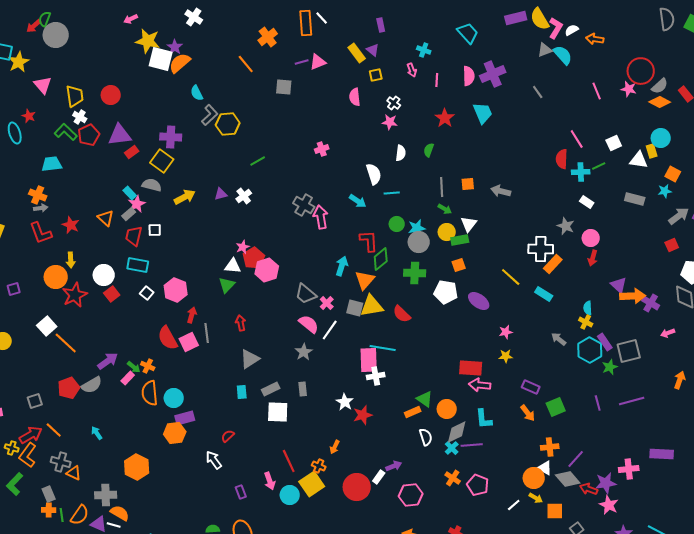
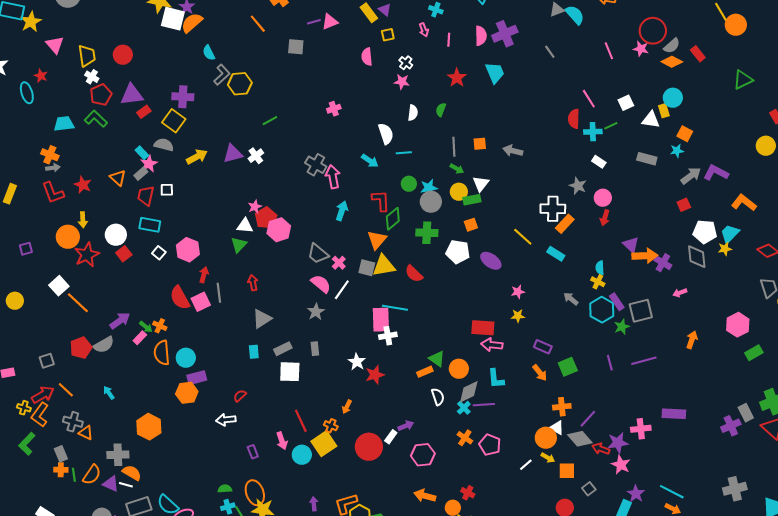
green L-shape: (66, 132) -> (96, 119), moved
purple triangle: (221, 194) -> (233, 154), size x1.5
cyan arrow: (342, 266) -> (342, 211), moved
white arrow: (214, 460) -> (226, 420), turned -60

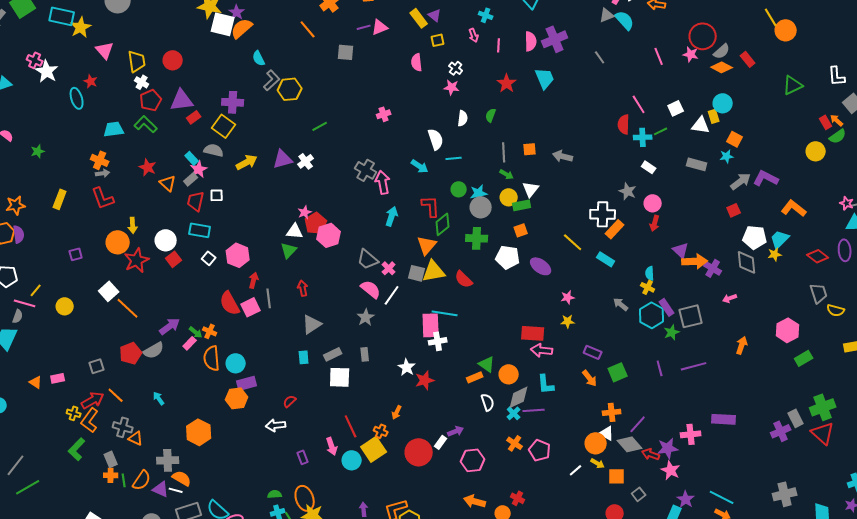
red star: (83, 185) -> (148, 167), moved

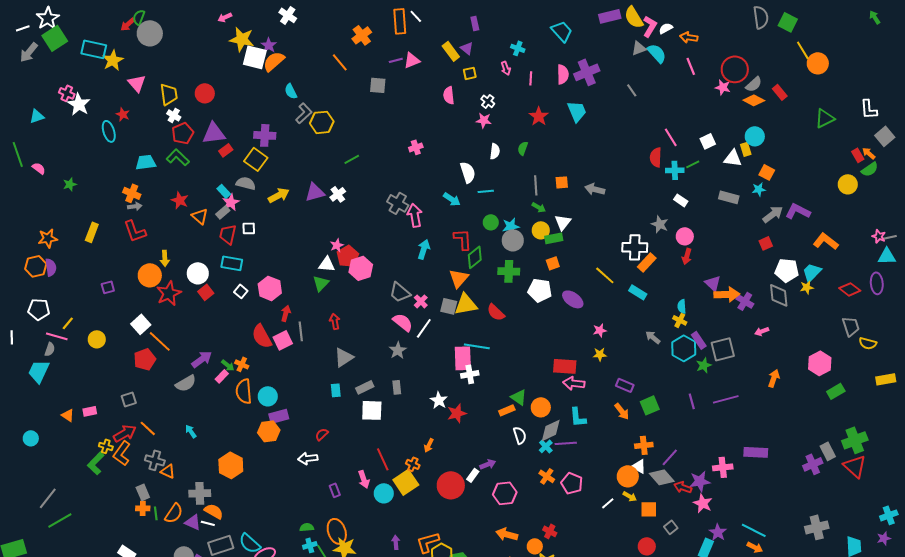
pink line: (659, 56) -> (691, 66), moved
red pentagon: (131, 353) -> (145, 359), moved
green L-shape: (77, 449) -> (96, 463), moved

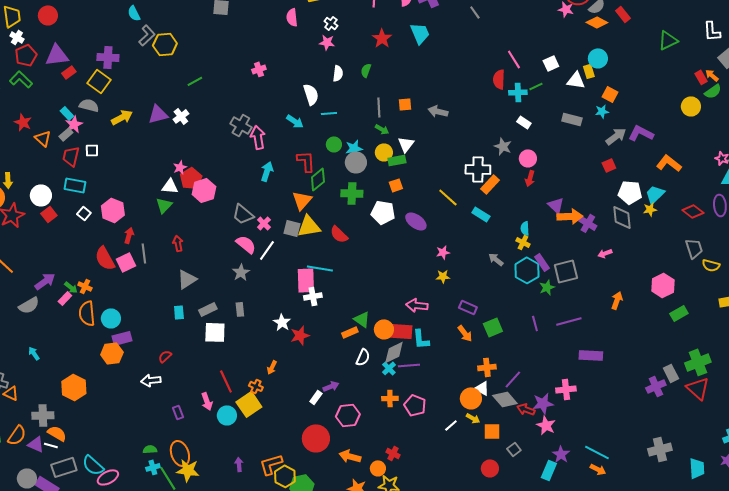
red rectangle: (565, 366) -> (401, 331), moved
white semicircle: (520, 435) -> (363, 357), turned 42
purple rectangle: (756, 452) -> (591, 355), moved
orange cross: (547, 476) -> (390, 398), turned -35
red circle: (451, 485) -> (316, 438), moved

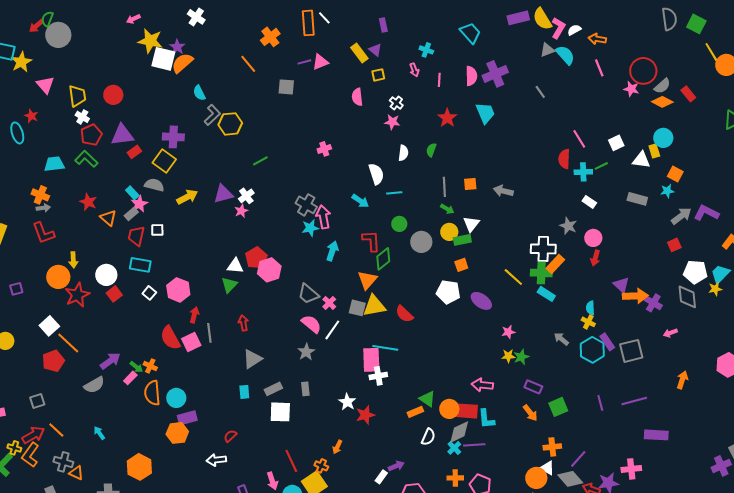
cyan star: (354, 148) -> (310, 228), moved
pink star: (180, 167) -> (241, 211), moved
green cross: (352, 193) -> (541, 273), moved
green star: (547, 287) -> (521, 357), moved

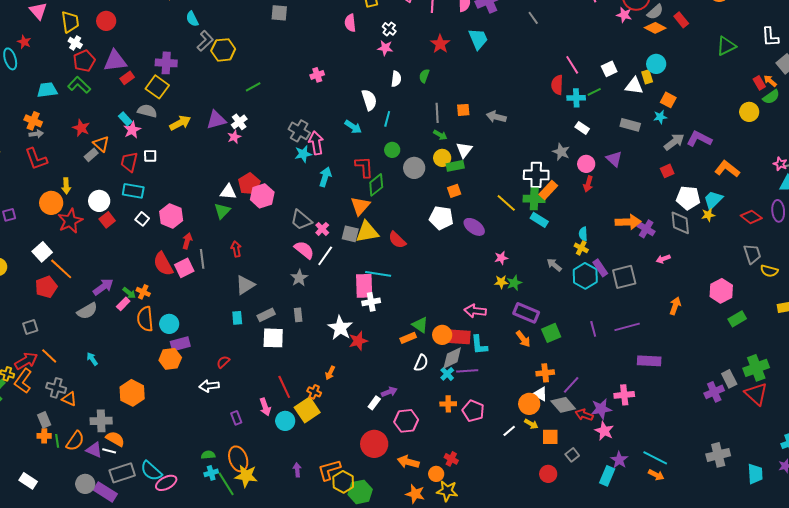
cyan line: (394, 193) -> (387, 119), turned -70
gray rectangle: (131, 214) -> (91, 155), moved
purple triangle: (621, 285) -> (614, 159), moved
purple rectangle: (533, 387) -> (526, 313), size x1.4
white star: (347, 402) -> (340, 328), size x1.4

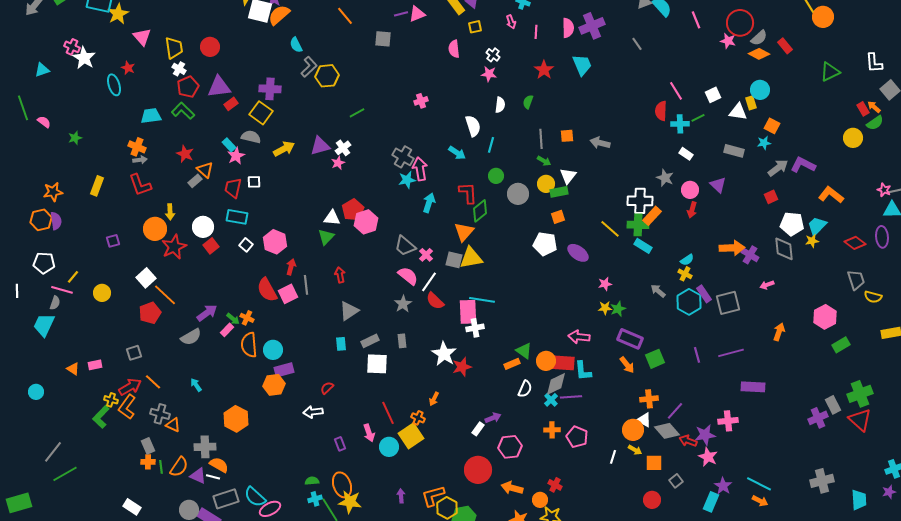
cyan semicircle: (583, 234) -> (687, 260), turned -120
red semicircle: (397, 240) -> (435, 301), moved
white line: (509, 431) -> (613, 457), turned -32

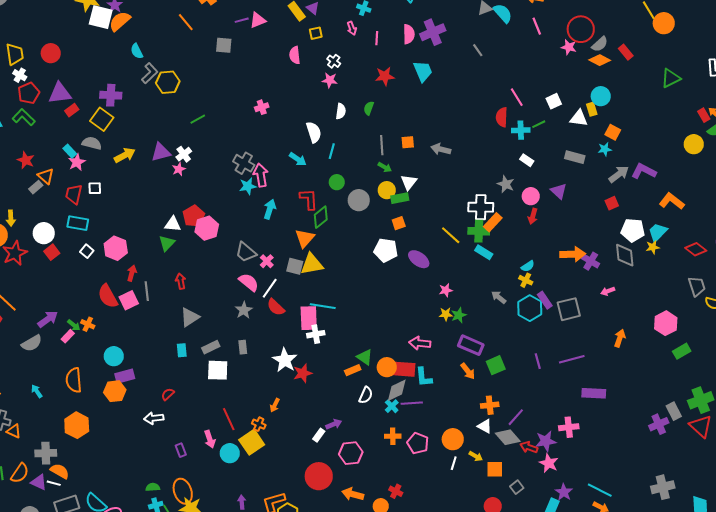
red star: (544, 70) -> (385, 76), turned 30
orange semicircle: (249, 345) -> (74, 380), moved
orange circle: (633, 430) -> (453, 439), moved

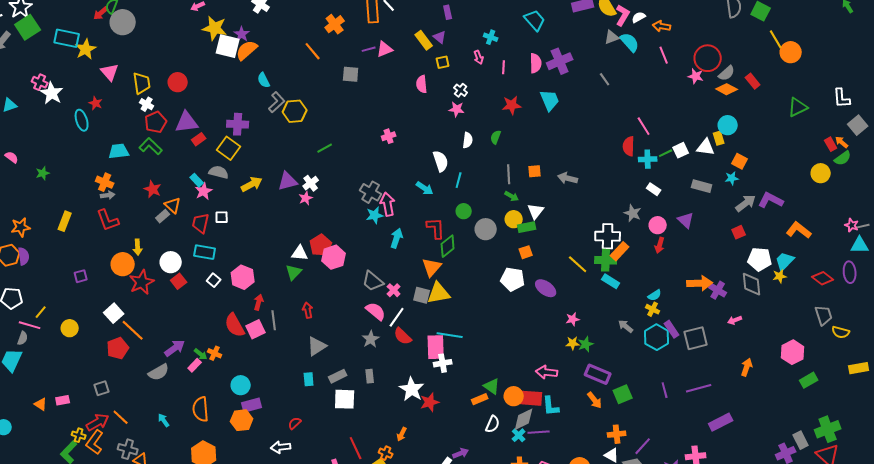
white square: (554, 101) -> (681, 150), moved
purple rectangle: (594, 393) -> (721, 422), turned -30

